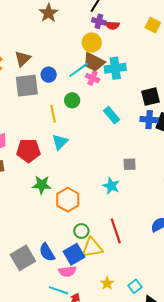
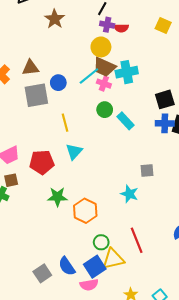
brown triangle: (23, 59) -> (31, 68), turned 42
green circle: (72, 100) -> (105, 110), moved
gray square: (23, 258) -> (42, 273), size x0.7

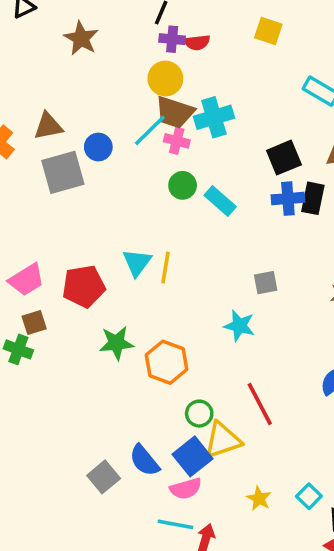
yellow line: (65, 123) -> (166, 268), moved, turned 30

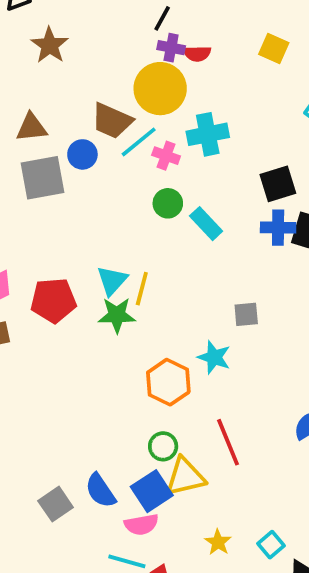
brown star: (81, 38) -> (50, 45), moved
yellow circle: (165, 79) -> (160, 89), size x1.4
brown trapezoid: (175, 112) -> (112, 121), moved
green star: (116, 343) -> (117, 315), moved
orange hexagon: (167, 362) -> (168, 382), moved

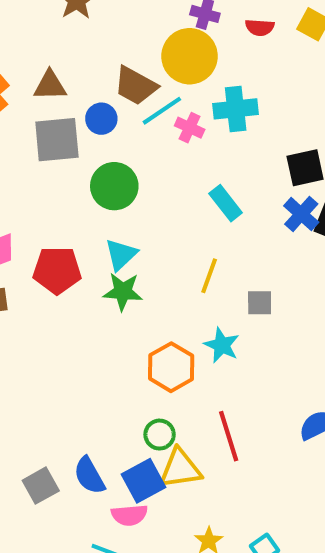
red semicircle: (197, 54) -> (260, 27), moved
green circle: (168, 203) -> (114, 186), moved, size x1.5
blue cross: (278, 228) -> (301, 214), turned 36
yellow line: (142, 289) -> (209, 276), moved

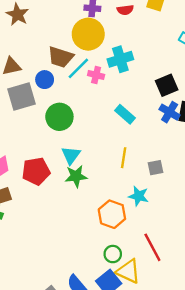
yellow triangle: (180, 469) -> (128, 271), turned 44

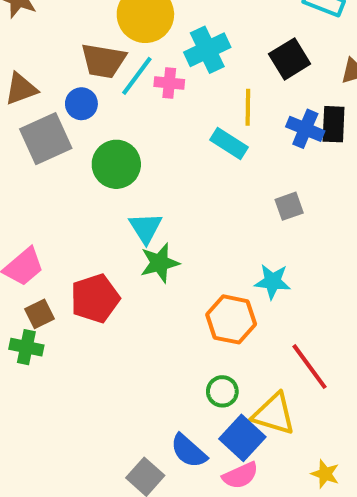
black square: (167, 85) -> (290, 59), moved
yellow line: (124, 158) -> (248, 107), moved
gray square: (155, 168) -> (289, 206), moved
red pentagon: (36, 171) -> (95, 298), moved
green circle: (113, 254) -> (222, 391), moved

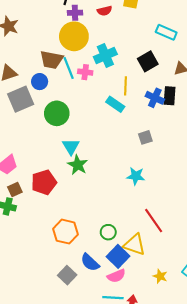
cyan line: (137, 76) -> (69, 68), turned -60
green star: (160, 263) -> (78, 165), turned -30
orange hexagon: (231, 319) -> (65, 232), moved

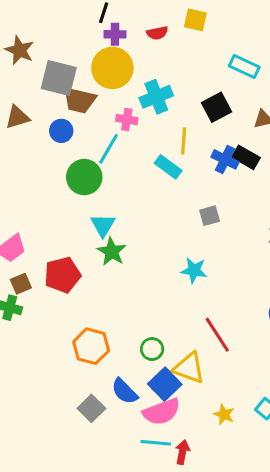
cyan line: (69, 68) -> (109, 149), moved, turned 50
black rectangle: (170, 96) -> (246, 157), turned -66
gray square: (21, 99) -> (59, 78), moved, turned 35
pink semicircle: (116, 276) -> (162, 412), size x1.4

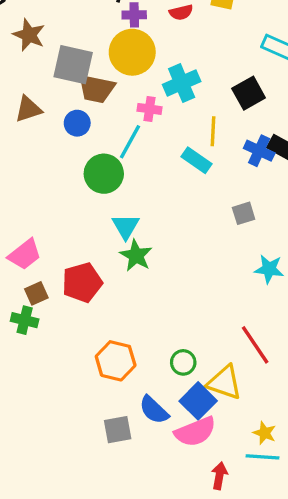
cyan star: (194, 270) -> (269, 269), moved
gray square: (91, 408) -> (118, 430), turned 36
cyan line: (156, 443) -> (262, 457), moved

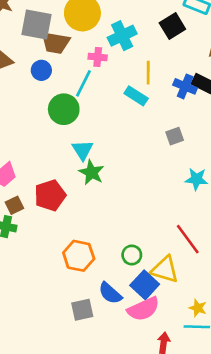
black square: (249, 93) -> (172, 26), moved

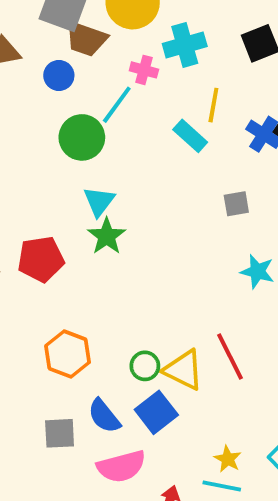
yellow triangle: (165, 269) -> (184, 370), moved
pink semicircle: (143, 309) -> (121, 466), moved

